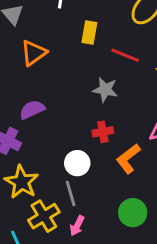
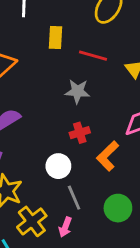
gray line: (71, 194) -> (74, 198), moved

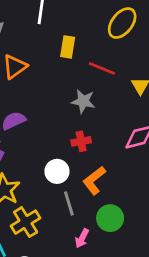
orange L-shape: (108, 156) -> (94, 180), moved
pink arrow: (65, 227) -> (82, 238), moved

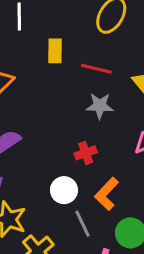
gray star: (83, 101) -> (100, 106), moved

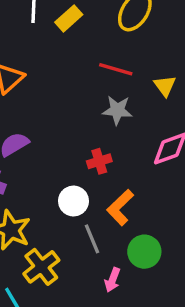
yellow rectangle: (55, 51) -> (69, 18), moved, turned 45

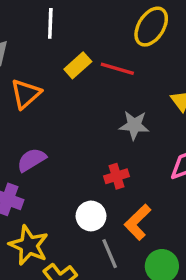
yellow rectangle: (69, 18) -> (78, 65), moved
red line: (116, 69) -> (117, 69), moved

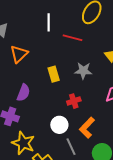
white line: (50, 23) -> (49, 22), moved
yellow rectangle: (78, 65) -> (54, 74), moved, turned -63
purple semicircle: (32, 160) -> (23, 93), turned 144

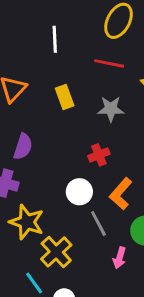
red line: (72, 38) -> (109, 63), moved
yellow rectangle: (54, 74) -> (65, 97), moved

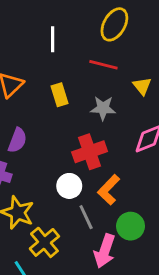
red cross: (99, 155) -> (90, 152), size x1.6
pink arrow: (120, 258) -> (105, 251), size x1.6

